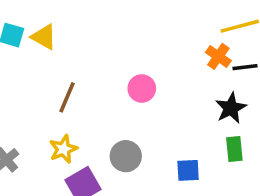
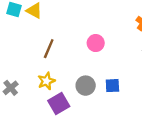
blue square: (188, 170) -> (112, 86), moved

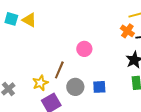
brown line: (49, 49) -> (59, 70), moved

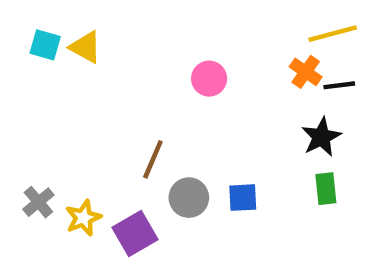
pink circle: (84, 49) -> (209, 79), moved
yellow star: (40, 83) -> (83, 218), moved

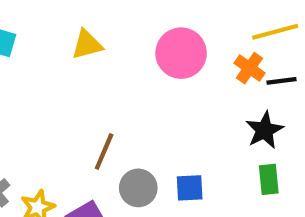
yellow triangle: (86, 47) -> (87, 45), moved, turned -44
pink circle: (209, 79) -> (181, 53), moved, size x1.5

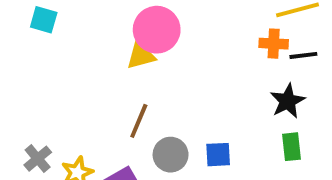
yellow triangle: (87, 45) -> (141, 55), moved
pink circle: (181, 53) -> (157, 30), moved
orange cross: (250, 68) -> (274, 44), turned -32

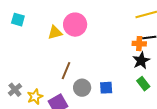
orange cross: (274, 44) -> (139, 44), moved
yellow triangle: (141, 55) -> (55, 33), moved
green rectangle: (292, 147) -> (143, 84), turned -32

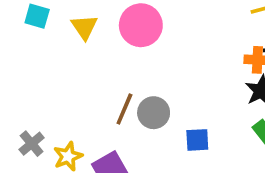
yellow triangle: (55, 33) -> (84, 27), moved, turned -49
gray circle: (82, 88) -> (154, 113), moved

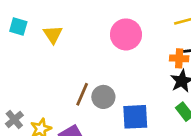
pink circle: (141, 25) -> (126, 34), moved
blue square: (197, 140) -> (135, 117), size x1.5

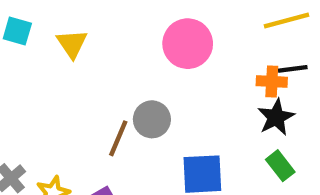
gray circle: (103, 97) -> (152, 119), moved

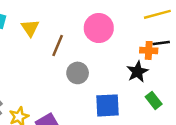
black star: (276, 117) -> (137, 72), moved
brown line: (118, 138) -> (58, 45), moved

